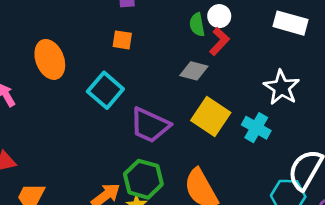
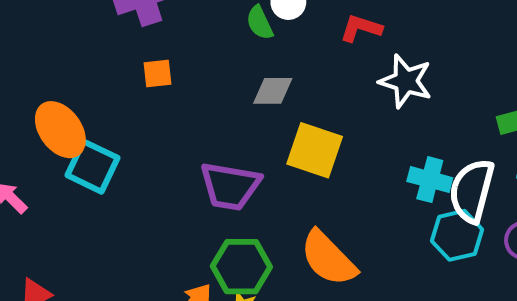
red L-shape: (219, 41) -> (361, 28), moved, turned -100
cyan square: (105, 90) -> (92, 167), moved
cyan cross: (256, 128) -> (430, 180), moved

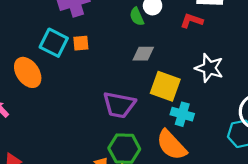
white star: (406, 81) -> (209, 68), moved
cyan square: (92, 167) -> (54, 43), moved
cyan cross: (430, 180) -> (182, 114), moved

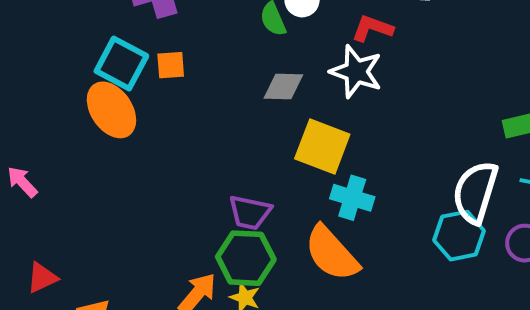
white star: (209, 68) -> (356, 72), moved
orange ellipse: (28, 72) -> (111, 110), moved
purple trapezoid: (119, 105) -> (250, 212), moved, size x0.7

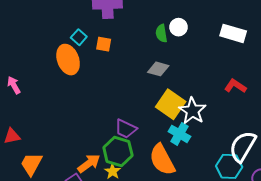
red L-shape: (372, 28) -> (235, 86), moved
cyan square: (121, 64) -> (79, 37), size x0.6
white star: (356, 72) -> (192, 111), moved

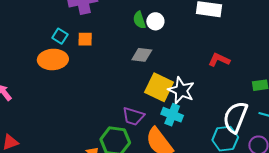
white circle: (179, 27) -> (155, 21), moved
orange ellipse: (68, 60) -> (53, 59), turned -64
purple trapezoid: (126, 129) -> (133, 116), moved

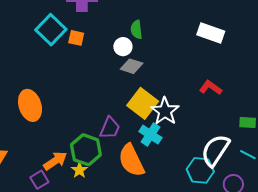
white circle: (155, 21) -> (123, 47), moved
cyan square: (60, 36) -> (51, 30), size x1.8
orange ellipse: (53, 59) -> (30, 105), moved, turned 64
purple trapezoid: (133, 116) -> (110, 128), turned -95

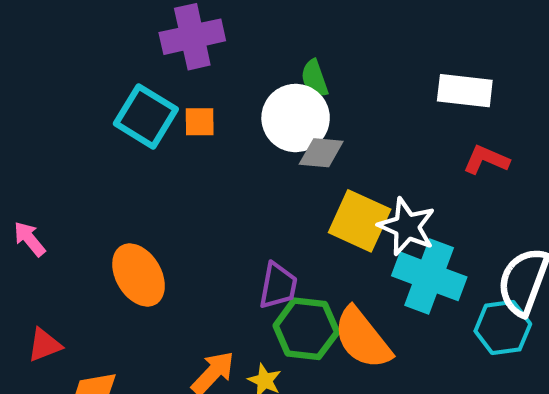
white rectangle: (211, 33) -> (465, 91), moved
white circle: (123, 47) -> (296, 118), size x1.8
purple trapezoid: (110, 128) -> (278, 286), moved
cyan cross: (150, 135) -> (429, 276), moved, size x1.5
green hexagon: (86, 150) -> (306, 329), moved

